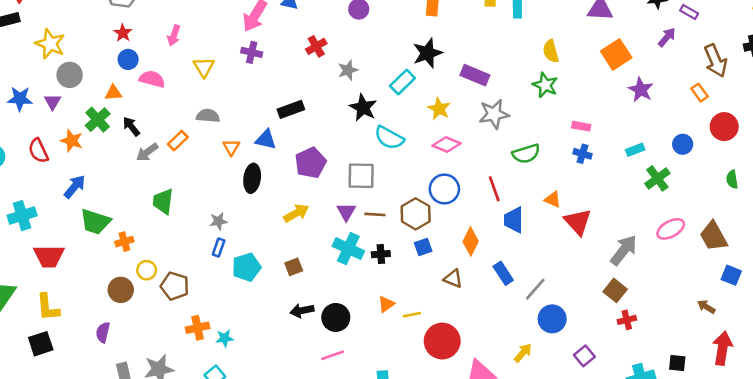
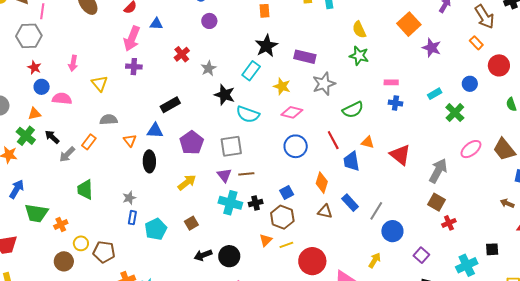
orange triangle: (553, 200) -> (368, 142), moved
brown hexagon: (416, 214) -> (282, 217), moved
brown triangle: (453, 279) -> (325, 211), moved

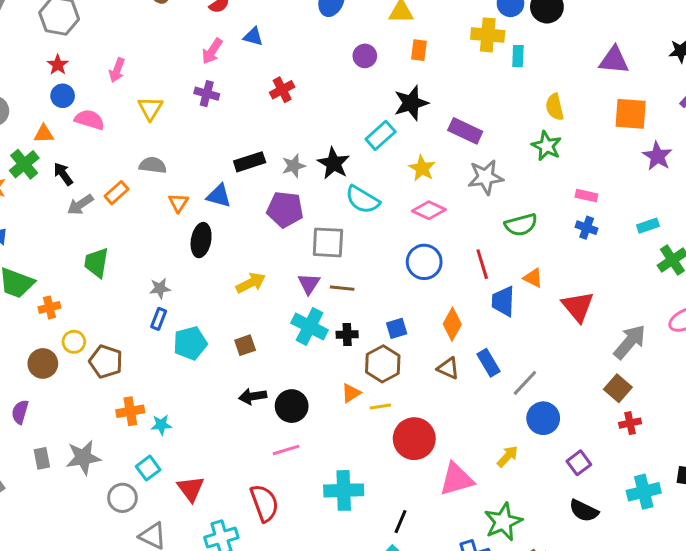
purple circle: (209, 21) -> (365, 56), moved
orange square: (409, 24) -> (631, 114), turned 35
pink arrow: (132, 39) -> (212, 51), size x0.7
gray star: (209, 68) -> (294, 166), moved
purple pentagon: (192, 143) -> (285, 209), moved, turned 30

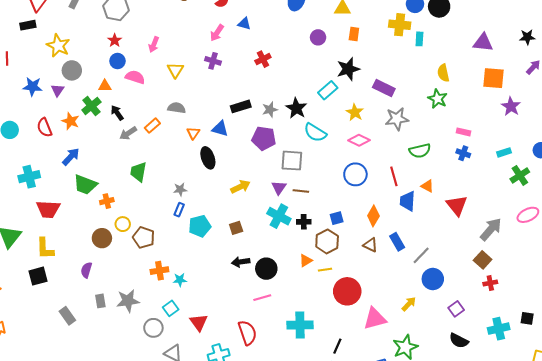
black ellipse: (201, 240) -> (208, 158), turned -30

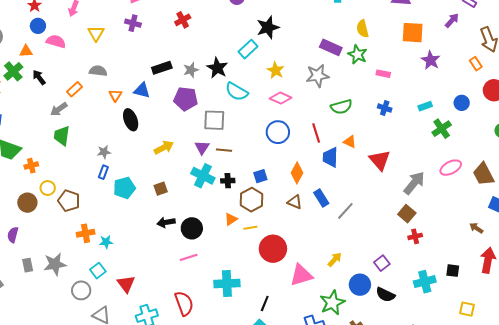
purple rectangle: (384, 88) -> (331, 47), moved
pink rectangle: (463, 132) -> (383, 74), moved
gray arrow: (128, 133) -> (59, 109), moved
blue circle: (433, 279) -> (360, 285), moved
red semicircle: (247, 333) -> (184, 303), moved

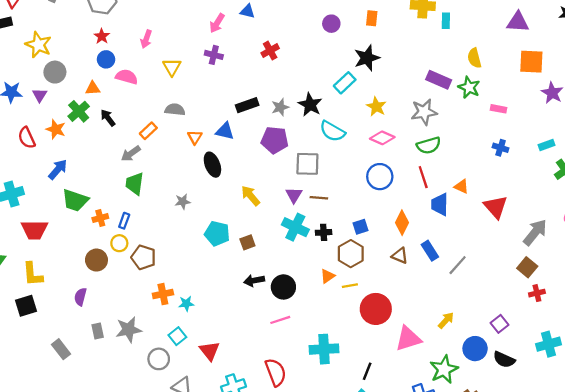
green semicircle: (341, 107) -> (429, 145), moved
yellow arrow: (164, 148) -> (250, 196), turned -102
blue rectangle: (103, 172) -> (124, 221), moved
cyan pentagon: (124, 188) -> (217, 234), moved, turned 30

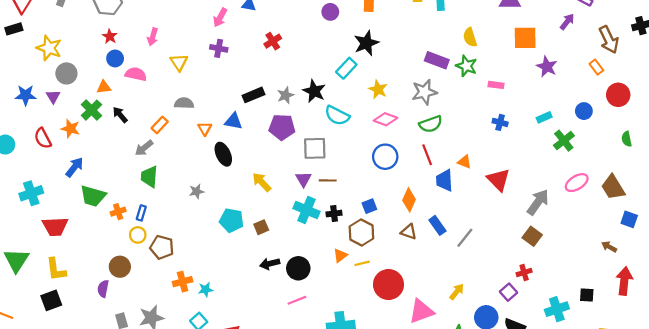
brown circle: (96, 260) -> (120, 267), moved
red cross: (537, 293) -> (524, 272), moved

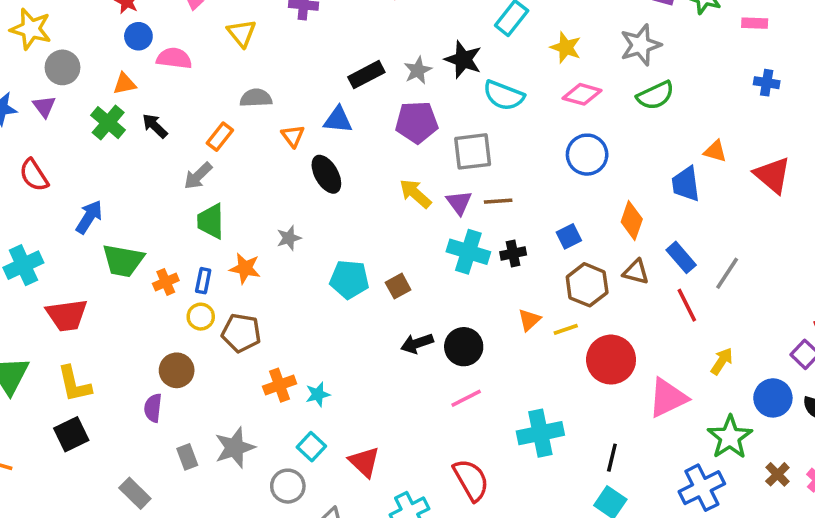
orange star: (70, 129) -> (245, 268), moved
red line: (427, 155) -> (687, 305), moved
yellow arrow: (262, 182) -> (415, 194), moved
brown hexagon: (361, 232) -> (587, 285), moved

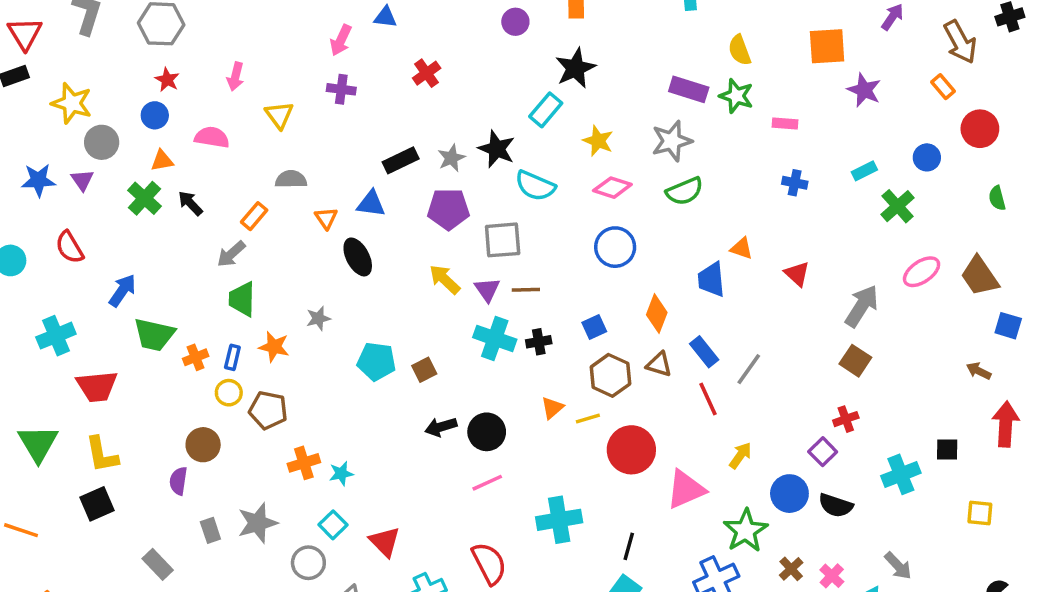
blue circle: (138, 36) -> (155, 115), moved
red triangle: (772, 175) -> (797, 274), size x0.7

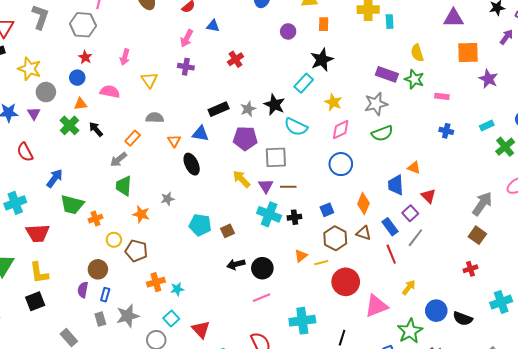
pink diamond: (612, 188) -> (341, 130), turned -45
red triangle: (797, 274) -> (428, 196), moved
blue rectangle: (232, 357) -> (105, 295), moved
purple square: (823, 452) -> (410, 213), moved

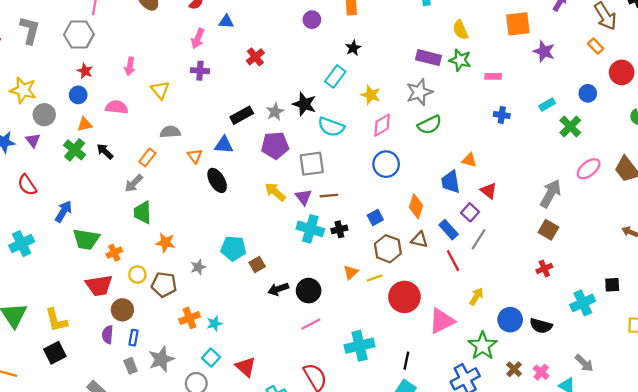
black star: (322, 60) -> (353, 48), size x0.6
gray star: (167, 199) -> (198, 267), moved
brown square: (228, 231) -> (257, 265), moved
red trapezoid: (38, 233) -> (99, 286), moved

